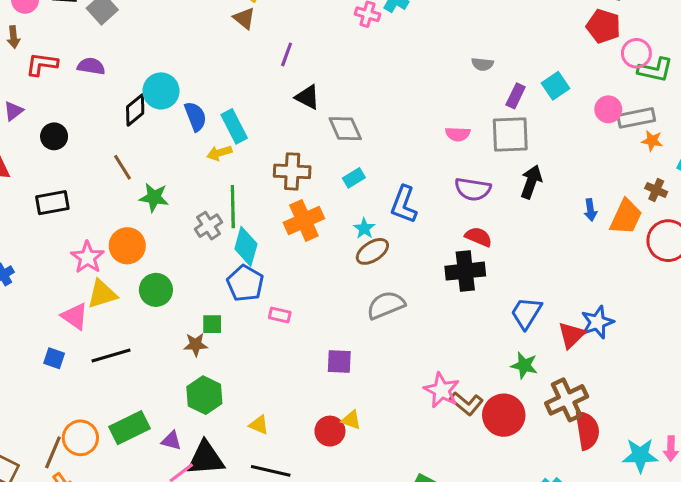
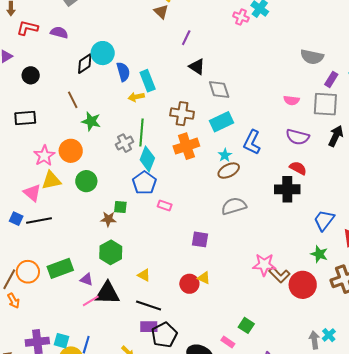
gray semicircle: (483, 64) -> (312, 57), size x1.6
cyan rectangle: (354, 178) -> (222, 122), size x1.6
black line: (111, 356) -> (39, 220), moved
pink star: (442, 390) -> (264, 265), turned -30

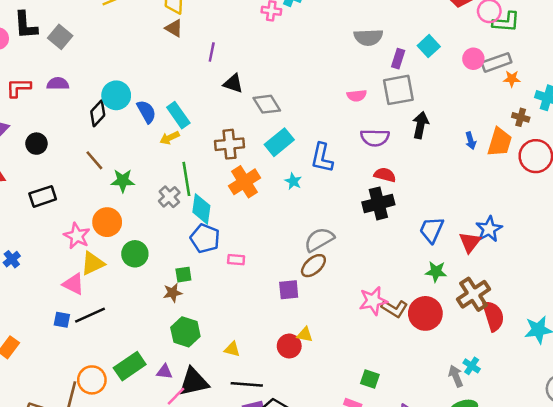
brown ellipse: (229, 171) -> (313, 266), moved

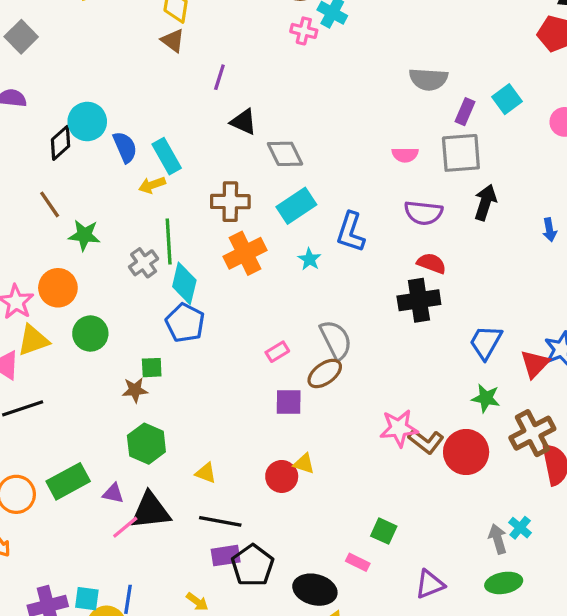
gray semicircle: (319, 240) -> (336, 340), turned 88
pink rectangle: (236, 260) -> (277, 352), moved, turned -42

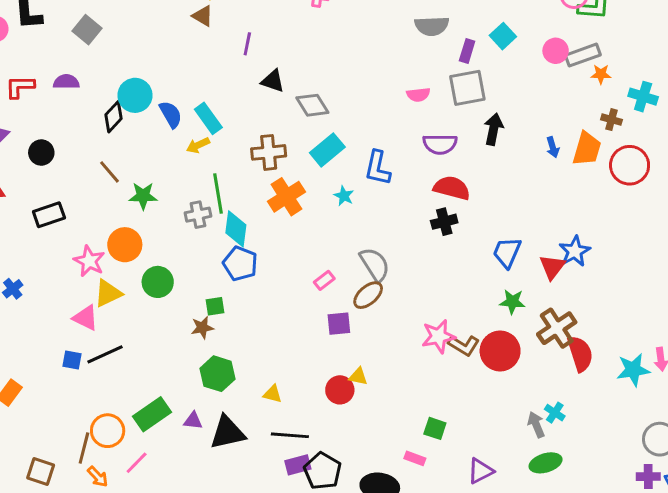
gray square: (21, 37) -> (87, 30), moved
gray cross: (144, 263) -> (198, 215), turned 30
red semicircle: (432, 263) -> (452, 188), size x1.4
black cross: (419, 300) -> (444, 222), size x0.7
pink line: (125, 527) -> (137, 463), moved

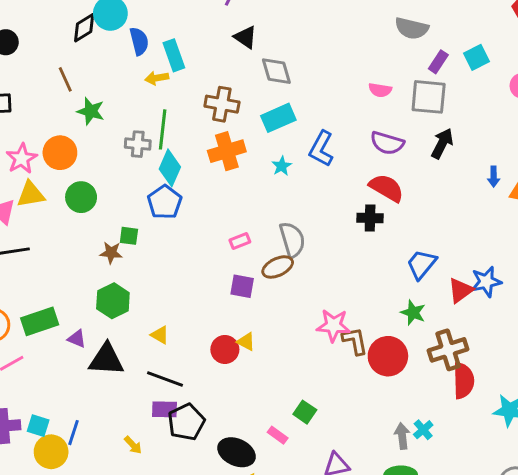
brown L-shape: (464, 345) -> (355, 341), turned -148

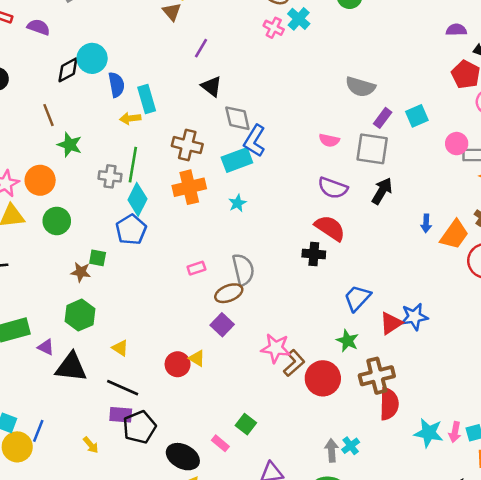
blue L-shape: (321, 149) -> (255, 141), moved
purple square: (242, 286) -> (222, 325), moved, turned 30
brown L-shape: (355, 341) -> (294, 363), turned 56

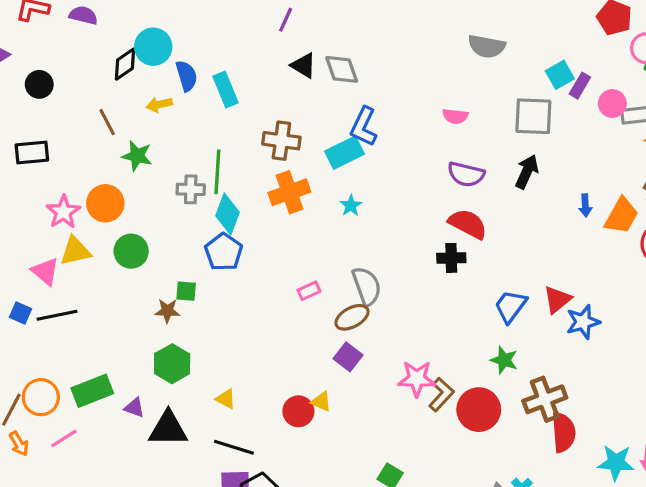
yellow arrow: (130, 118) -> (159, 104), moved
gray diamond: (237, 118) -> (342, 69), moved
purple rectangle: (383, 118) -> (580, 86), moved
gray square: (372, 149) -> (533, 116), moved
red triangle: (391, 323) -> (557, 300), moved

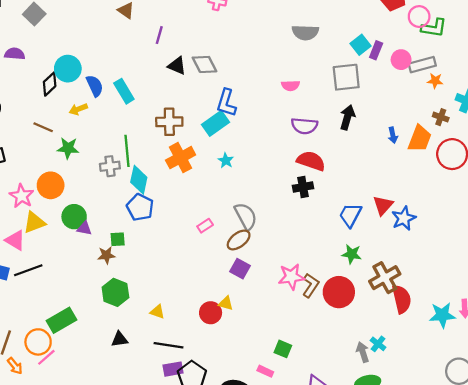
brown line: (107, 122) -> (43, 127), turned -30
orange circle: (41, 397) -> (38, 342), moved
purple triangle: (134, 408) -> (84, 228), moved
black triangle: (168, 429) -> (120, 339), size x0.6

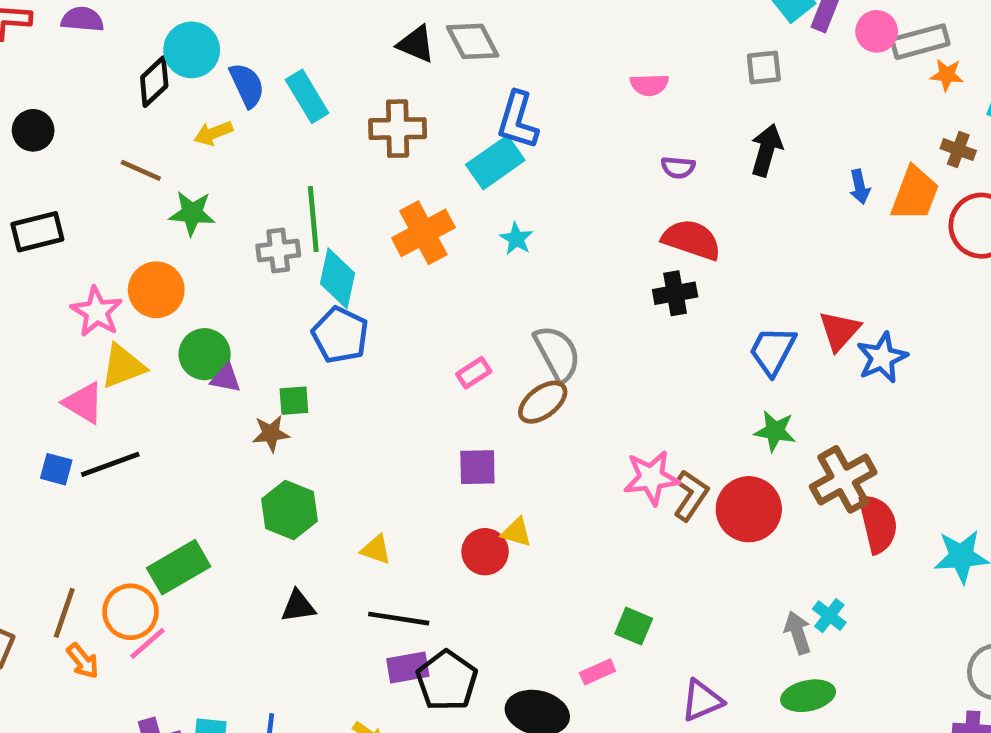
gray square: (346, 77) -> (764, 67), size x0.6
brown cross: (169, 122) -> (398, 129), moved
purple semicircle: (304, 126) -> (678, 167), size x0.6
purple square: (240, 269) -> (477, 467), moved, turned -30
pink rectangle: (265, 371) -> (598, 672), turned -49

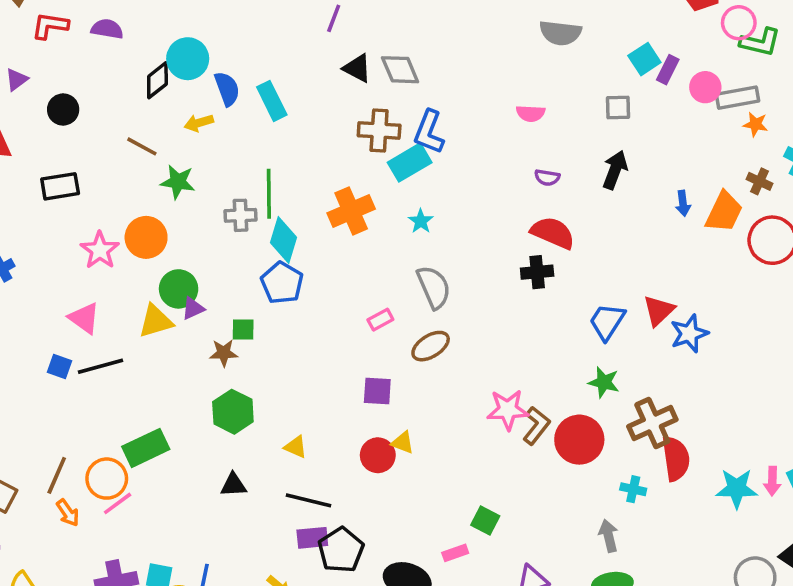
brown cross: (398, 129) -> (379, 130), moved
gray semicircle: (557, 353) -> (434, 287), moved
yellow triangle: (123, 366) -> (156, 321), moved
purple triangle: (226, 378) -> (193, 308), turned -40
cyan cross: (829, 616) -> (633, 489), moved, turned -30

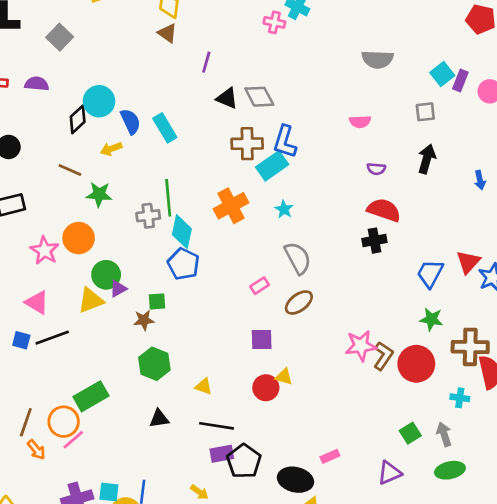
brown cross: (652, 423) -> (470, 347), turned 30
green square: (485, 521) -> (410, 433), moved, turned 35

